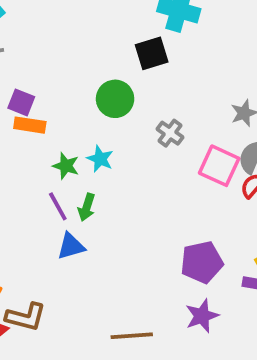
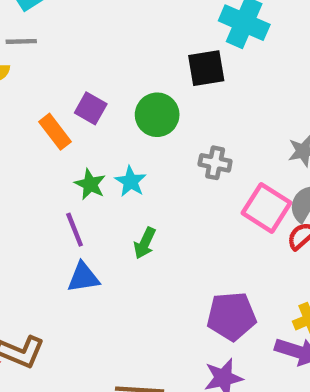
purple square: (21, 102) -> (91, 108), moved
orange rectangle: (30, 125) -> (55, 132), turned 36
gray cross: (170, 133) -> (215, 163), turned -32
green arrow: (87, 207) -> (145, 243), moved

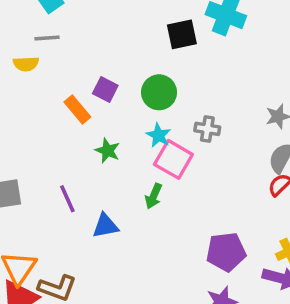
black square: (206, 68) -> (182, 34), moved
cyan star: (131, 181) -> (159, 135), moved
pink square: (266, 208) -> (173, 159), moved
purple line: (75, 230) -> (67, 199), moved

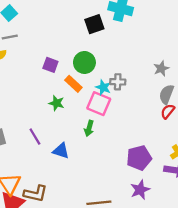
orange rectangle: (77, 110) -> (73, 84), moved
cyan star: (159, 135) -> (103, 87), moved
blue triangle: (105, 226) -> (61, 151), turned 36

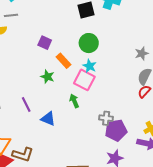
green circle: (84, 62) -> (89, 43), moved
gray cross: (118, 82) -> (106, 118), moved
green arrow: (89, 128) -> (74, 101), turned 136

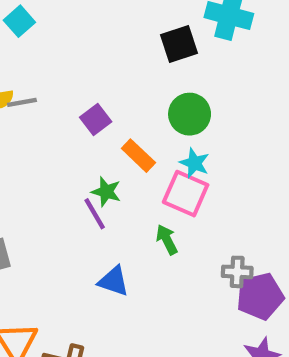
gray line: (11, 15) -> (22, 102), moved
purple square: (45, 43) -> (96, 120), turned 32
purple line: (26, 104) -> (95, 214), moved

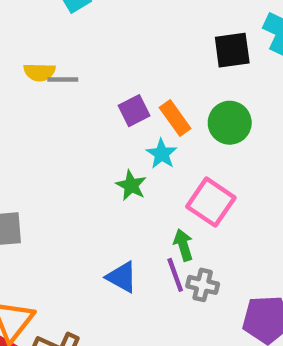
orange rectangle: (138, 156) -> (175, 118), moved
cyan star: (195, 163) -> (162, 154), moved
purple line: (95, 214) -> (175, 275), moved
gray cross: (237, 272) -> (203, 285), moved

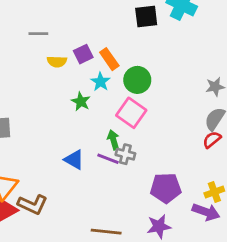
yellow semicircle: (39, 72) -> (57, 62), moved
green circle: (230, 123) -> (137, 80), moved
purple line: (175, 275) -> (108, 159), turned -50
gray cross: (203, 285) -> (125, 154), moved

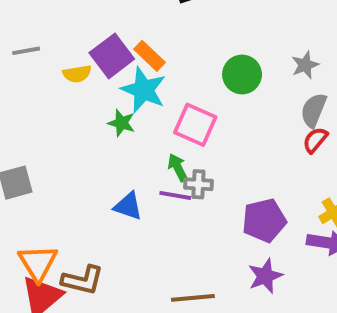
gray line: (38, 34) -> (26, 51), moved
purple square: (83, 54) -> (112, 56), size x1.5
green circle: (137, 80) -> (242, 74), moved
cyan star: (100, 82) -> (144, 90), size x1.6

